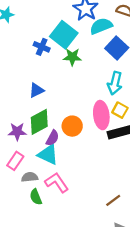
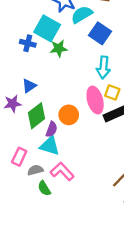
purple star: (17, 132) -> (13, 104), moved

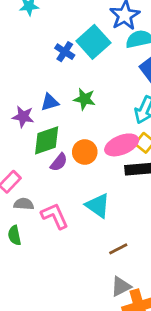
green star: (59, 48) -> (84, 99), moved
pink ellipse: (95, 100) -> (122, 145), turned 65
cyan triangle: (50, 146) -> (98, 206), moved
green semicircle: (44, 188) -> (14, 235), moved

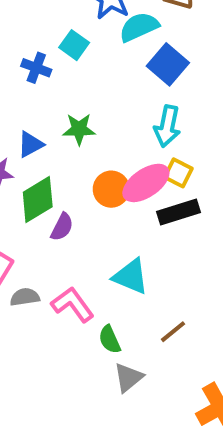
cyan square: (93, 42) -> (74, 45), size x0.6
orange circle: (85, 152) -> (111, 189), moved
green semicircle: (14, 235) -> (110, 339), moved
gray triangle: (121, 286) -> (128, 378), moved

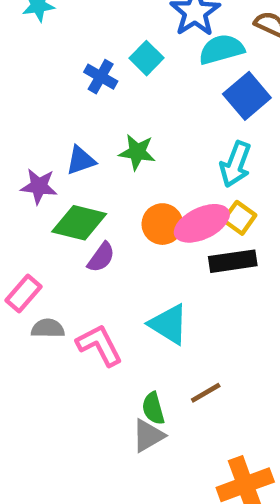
green diamond: (38, 200) -> (79, 223), turned 36
green semicircle: (110, 339) -> (153, 408), moved

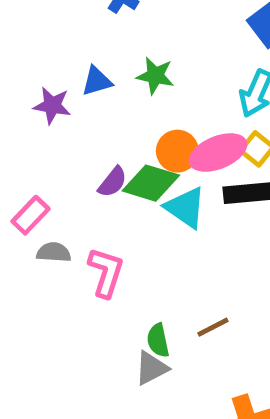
green diamond: (79, 223) -> (151, 183), moved
cyan triangle: (169, 324) -> (186, 208), moved
pink L-shape: (99, 345) -> (106, 272), turned 42

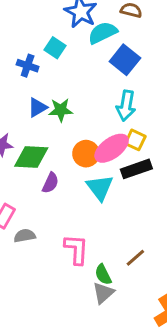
blue triangle: (97, 81) -> (37, 108), moved
green diamond: (151, 183) -> (31, 157), moved
cyan triangle: (186, 208) -> (100, 188), turned 32
pink L-shape: (106, 272) -> (76, 249), moved

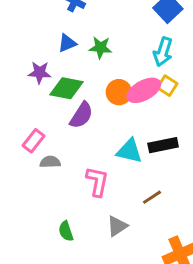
blue triangle: (37, 108) -> (67, 43), moved
black rectangle: (136, 169) -> (163, 145), moved
purple semicircle: (50, 183) -> (81, 115), size x1.4
cyan triangle: (100, 188) -> (129, 151), moved, turned -48
green semicircle: (103, 274) -> (66, 231), moved

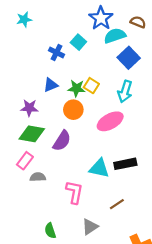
yellow square: (167, 86) -> (91, 86), moved
green diamond: (67, 88) -> (32, 134), moved
orange circle: (119, 92) -> (73, 110), moved

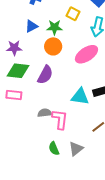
yellow square: (91, 86) -> (73, 14), moved
pink rectangle: (25, 161) -> (14, 95), turned 63
gray semicircle: (38, 177) -> (45, 113), moved
green semicircle: (50, 231) -> (54, 149), moved

